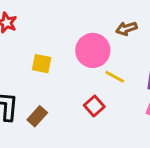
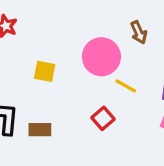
brown arrow: (126, 29) -> (139, 32), turned -96
brown rectangle: (37, 116) -> (40, 130), turned 48

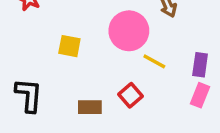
brown rectangle: (40, 130) -> (90, 107), moved

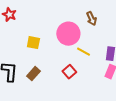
brown rectangle: (90, 107) -> (33, 74), moved, turned -48

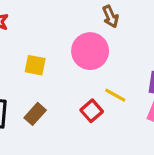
brown arrow: (91, 19) -> (110, 17), moved
yellow line: (83, 52) -> (115, 95), moved

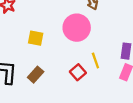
yellow line: (115, 95) -> (95, 60), turned 42

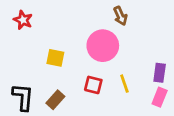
red square: (78, 72) -> (93, 85), moved, turned -35

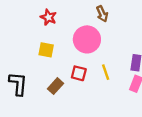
red star: (23, 20) -> (48, 17), moved
brown rectangle: (55, 100) -> (55, 86), moved

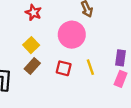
yellow square: (46, 50) -> (31, 45), turned 35
brown rectangle: (55, 86) -> (32, 66), moved

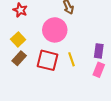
red square: (64, 68) -> (47, 60), size x1.5

